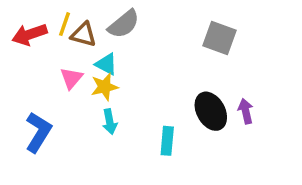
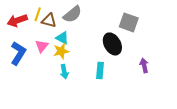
black ellipse: (211, 111) -> (112, 44), moved
blue L-shape: (38, 132) -> (18, 53), moved
cyan rectangle: (167, 141) -> (100, 71), moved

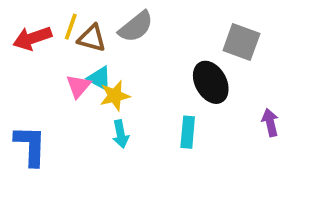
cyan triangle: (62, 38) -> (99, 78), moved
blue L-shape: (18, 53) -> (30, 146), moved, turned -30

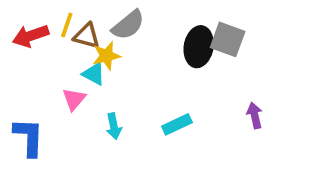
black ellipse: (211, 82) -> (199, 47), moved, turned 39
pink triangle: (78, 86) -> (74, 99), moved
yellow star: (115, 96) -> (106, 56), moved
cyan rectangle: (188, 132) -> (177, 124), turned 60

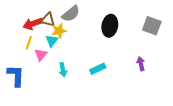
yellow line: (67, 25) -> (29, 43), moved
red arrow: (31, 36) -> (33, 24), moved
gray square: (228, 39) -> (152, 26), moved
cyan triangle: (94, 74) -> (52, 41), turned 40

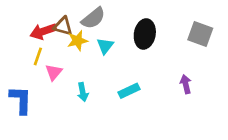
cyan triangle: (52, 41) -> (105, 46), moved

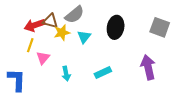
purple arrow: (186, 84) -> (148, 67), size x1.6

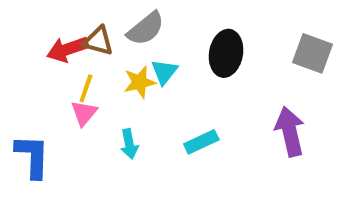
yellow star: (62, 33) -> (140, 82), moved
yellow line: (30, 45) -> (86, 88), moved

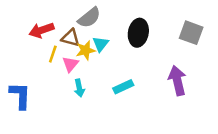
brown triangle: (98, 41) -> (70, 38), moved
pink triangle: (84, 113) -> (70, 64), moved

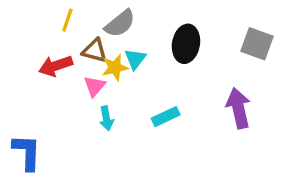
red arrow: (41, 30) -> (56, 66), moved
yellow line: (53, 54) -> (67, 20), moved
blue L-shape: (20, 96) -> (27, 152), moved

